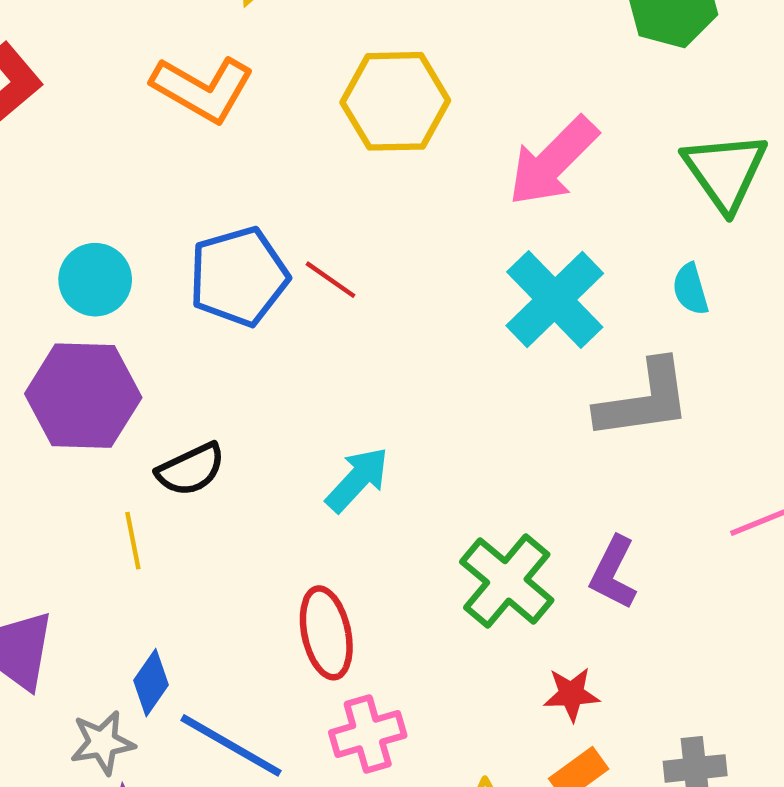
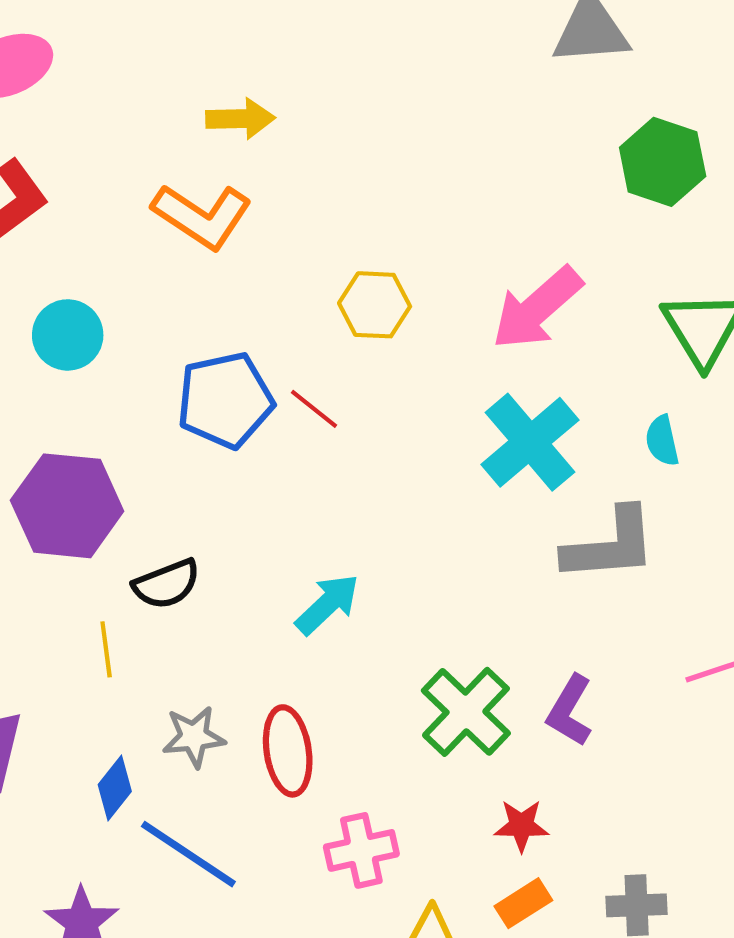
yellow hexagon: (395, 101) -> (375, 305), moved, size x0.7
cyan circle: (95, 280) -> (68, 335), moved
pink cross: (368, 734) -> (361, 850), moved
gray star: (102, 743) -> (194, 737), moved

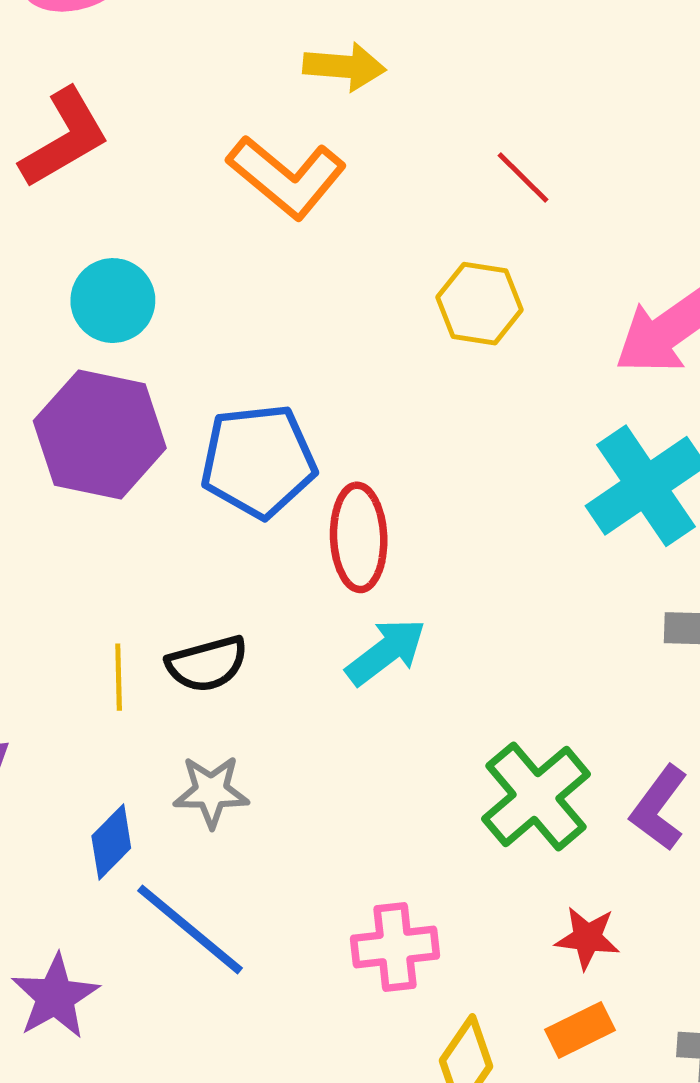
blue pentagon: (225, 400) -> (258, 461), moved
red line: (314, 409) -> (523, 177), moved
purple hexagon: (67, 506) -> (100, 435), moved
black semicircle: (167, 584) -> (207, 664), moved
red ellipse: (288, 751) -> (359, 537), moved

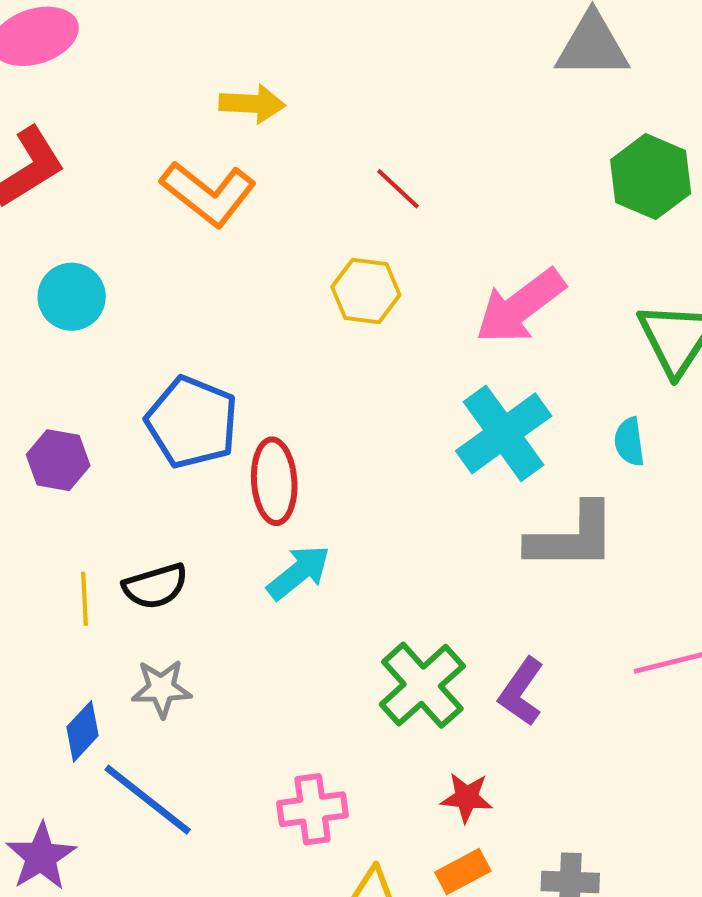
purple hexagon: (100, 435) -> (58, 460), moved, size x0.6
blue pentagon: (258, 461) -> (192, 422), turned 30

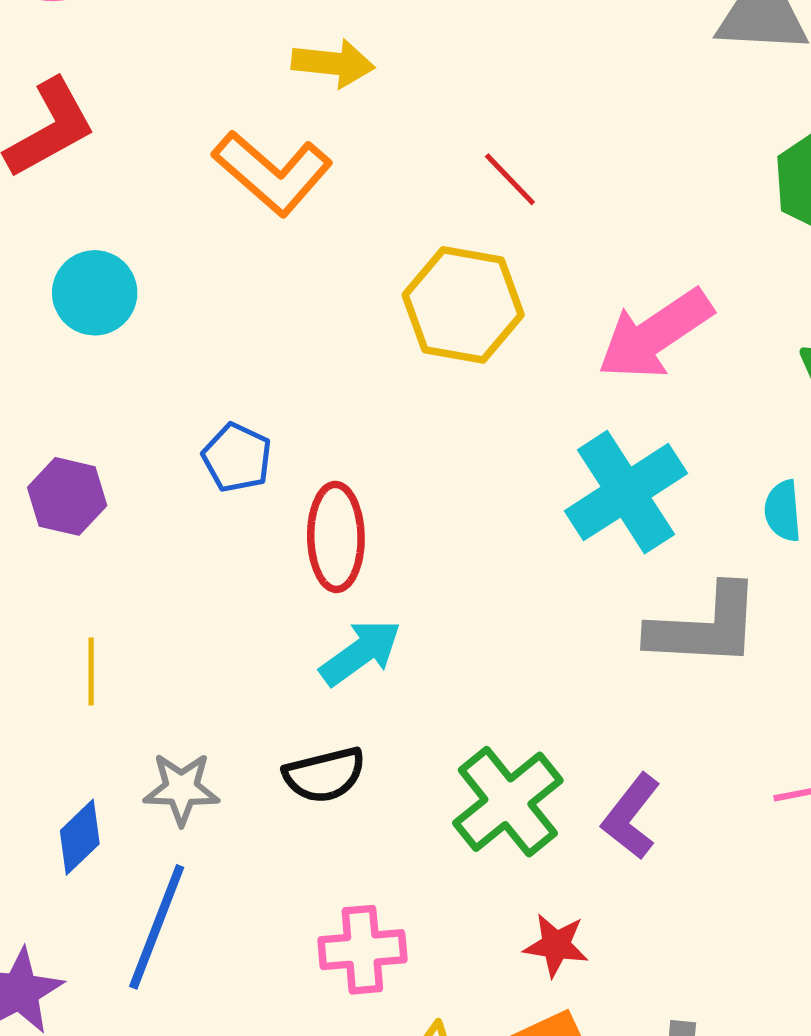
yellow hexagon: (366, 291) -> (463, 305), size x1.4
blue pentagon: (192, 422) -> (237, 458), size x0.6
black semicircle: (155, 586) -> (324, 775), moved
blue line: (148, 800) -> (157, 927), turned 70

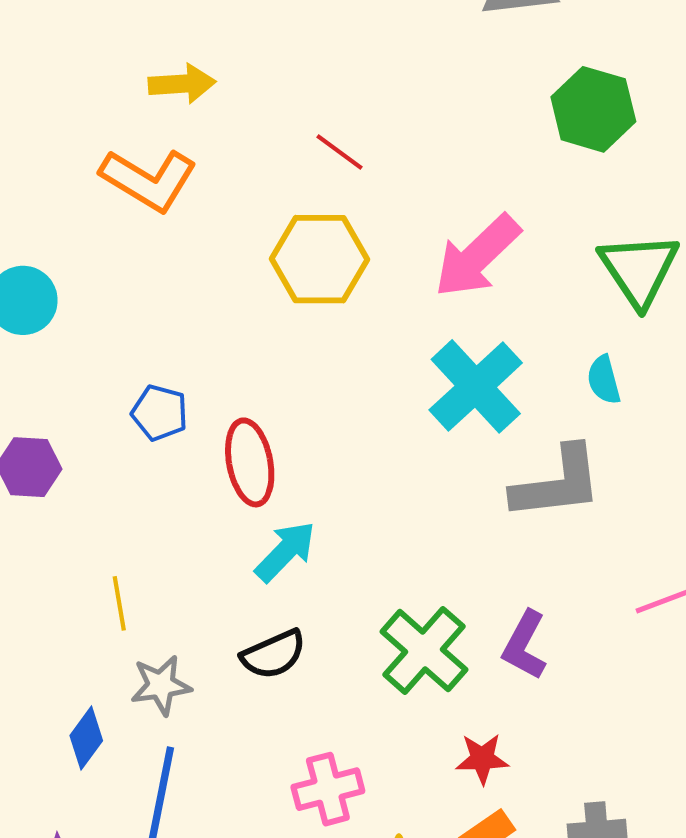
yellow line: (91, 672) -> (119, 603), moved

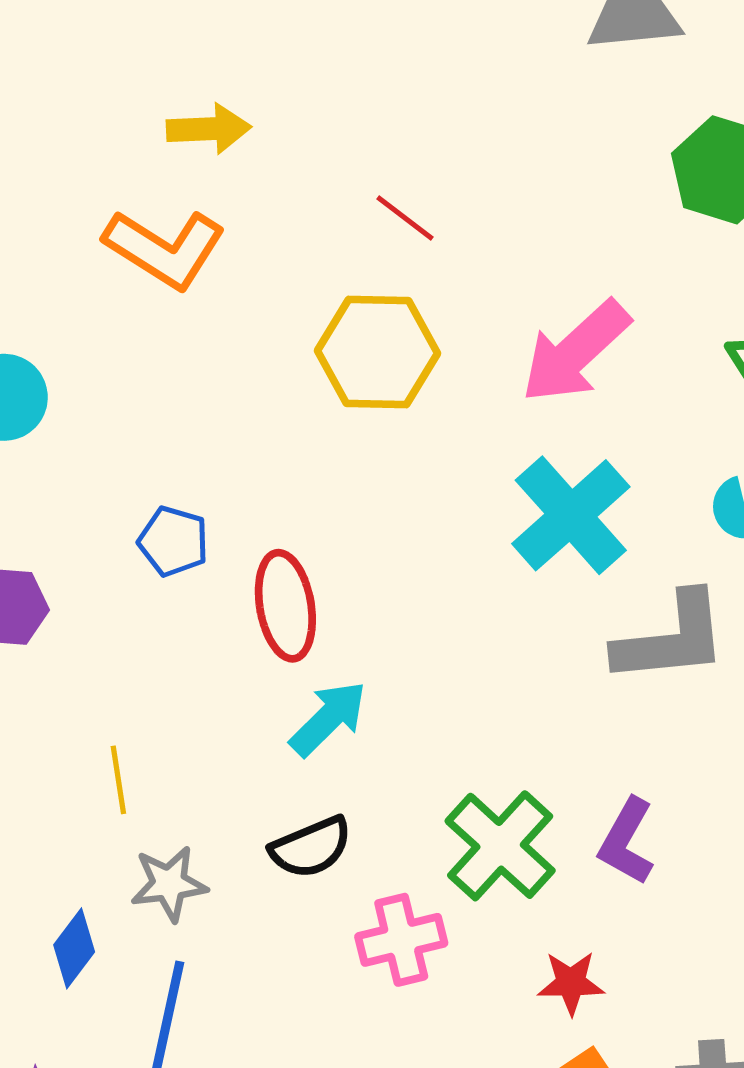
pink cross: (328, 789) -> (401, 940), moved

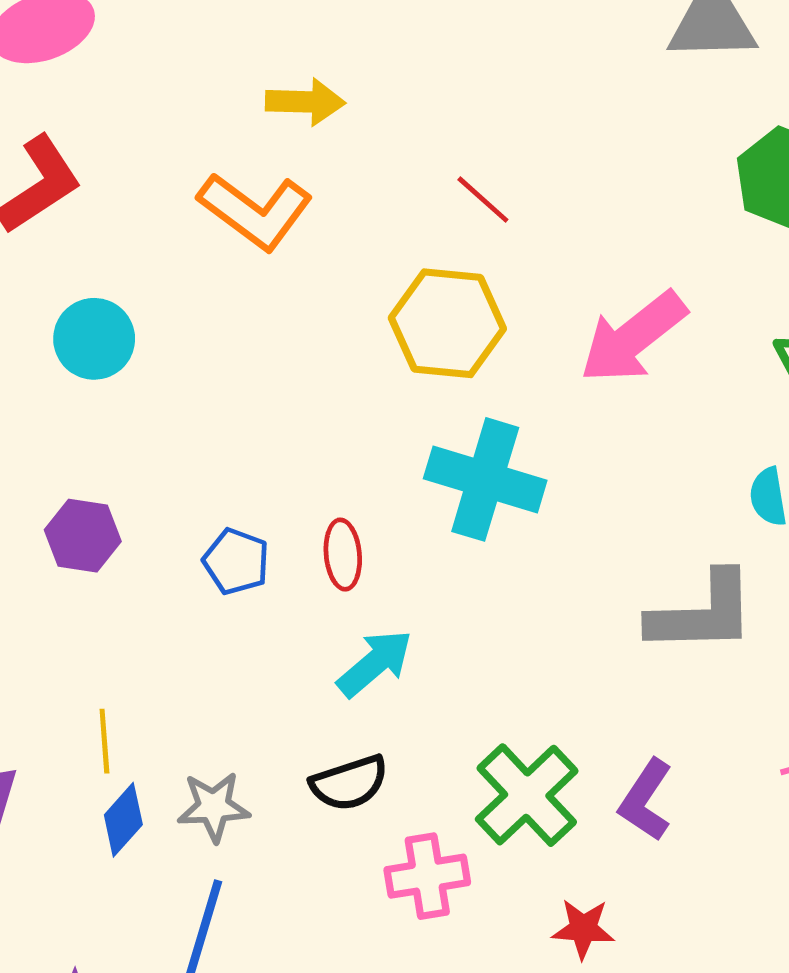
cyan cross: (571, 515) -> (485, 479), moved, turned -36
blue pentagon: (173, 541) -> (236, 561), moved
red ellipse: (285, 606) -> (343, 555), size x0.7
yellow line: (118, 780) -> (104, 741), moved
blue diamond: (74, 948) -> (123, 820), moved

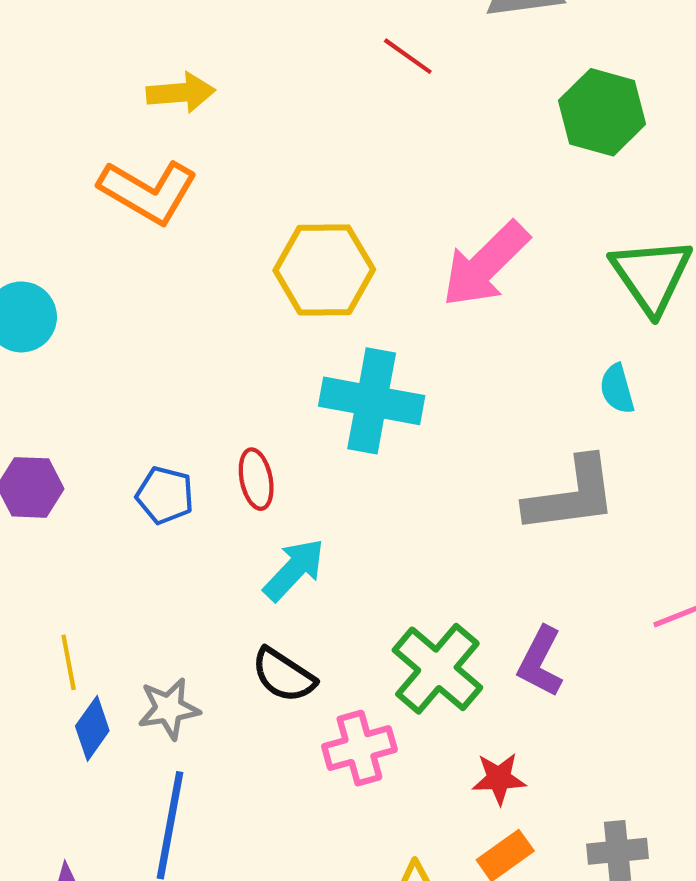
red line: (483, 200) -> (408, 56), moved
black semicircle: (349, 783) -> (283, 675), turned 58

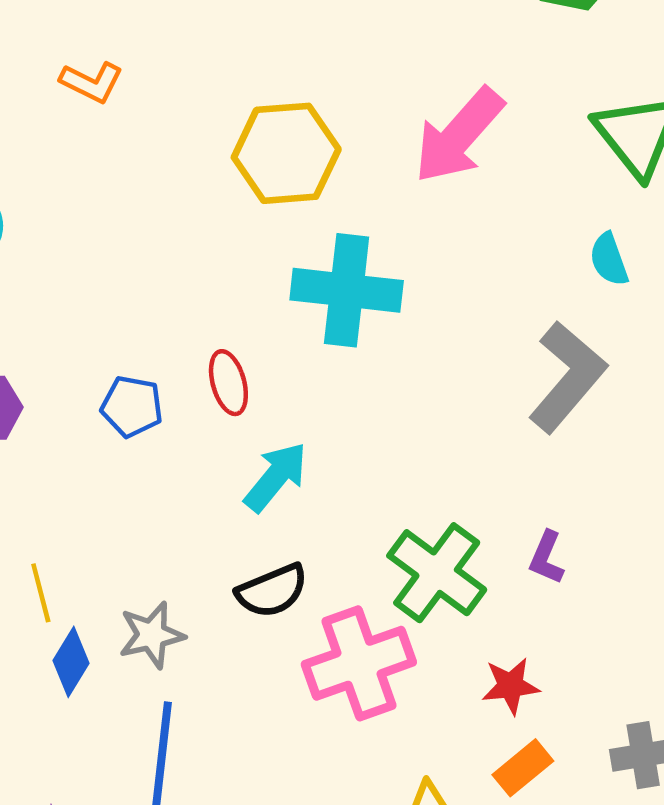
orange L-shape: (148, 192) -> (92, 82), size x0.6
gray L-shape: (571, 495) -> (567, 377), turned -38
purple L-shape: (540, 662) -> (547, 558), size x0.7
black semicircle: (283, 675) -> (272, 591), turned -52
pink cross: (359, 748) -> (359, 663), size x1.4

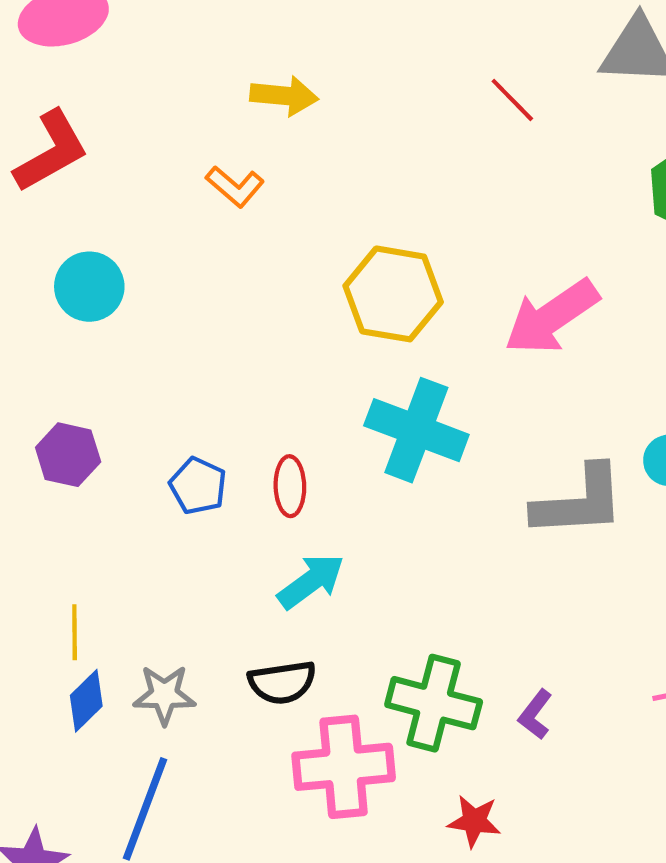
gray L-shape: (567, 377) -> (579, 502), moved, turned 32
green cross: (437, 573) -> (434, 703), turned -36

